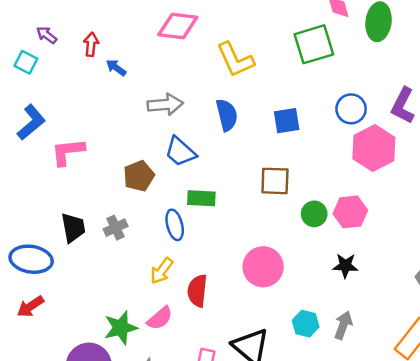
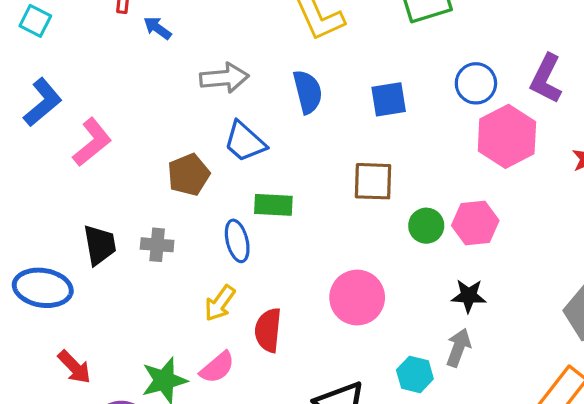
pink L-shape: (68, 152) -> (92, 142), turned 147
gray cross: (116, 228) -> (157, 245), turned 30
red arrow: (30, 307) -> (74, 367), moved, turned -100
gray arrow: (343, 325) -> (458, 348), moved

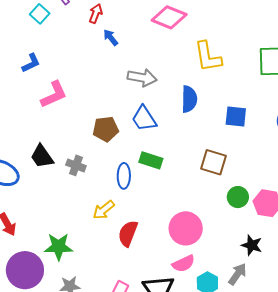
blue L-shape: (43, 102) -> (31, 63), size x0.7
black trapezoid: (100, 245) -> (42, 156), turned 140
pink semicircle: (217, 367) -> (183, 264), moved

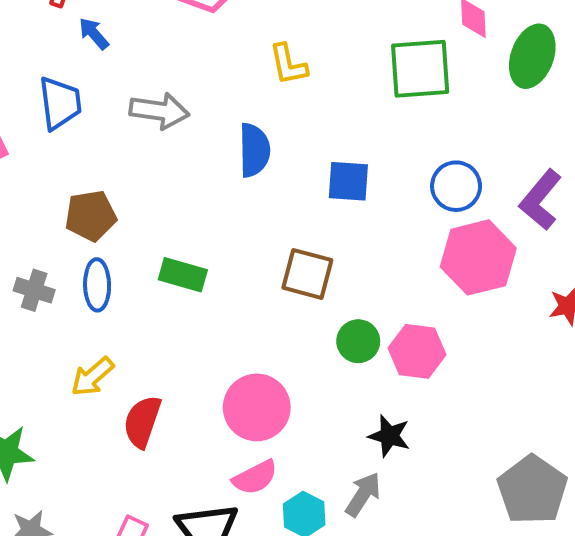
yellow L-shape: (208, 57) -> (288, 65), size x0.7
blue trapezoid: (144, 119) -> (60, 103), moved, turned -152
blue ellipse: (124, 176) -> (97, 285), moved

